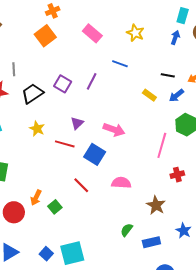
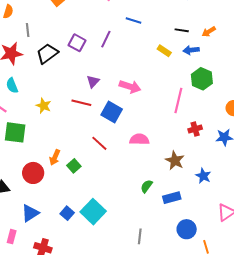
blue arrow: (176, 96) -> (191, 50), turned 35
yellow star: (37, 129) -> (43, 106), moved
blue star: (184, 231) -> (203, 176), moved
cyan square: (72, 253) -> (93, 212), turned -30

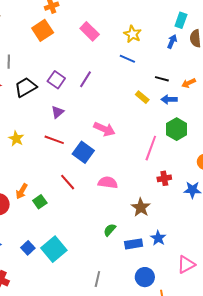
blue line: (133, 20) -> (127, 59), moved
purple triangle: (93, 81) -> (58, 112), moved
blue star: (203, 176) -> (158, 238), moved

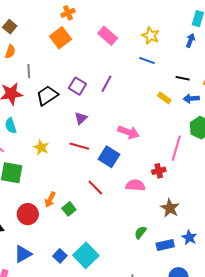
red cross: (164, 178) -> (159, 171), moved

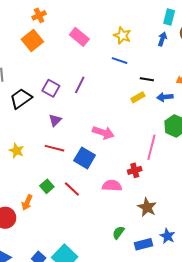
black line: (183, 78) -> (147, 79), moved
yellow rectangle: (164, 98) -> (138, 97), turned -64
green square: (69, 209) -> (47, 186), moved

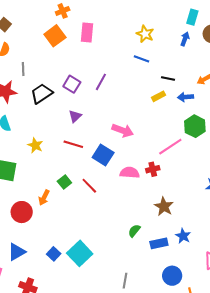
pink rectangle: (79, 37) -> (87, 33), moved, turned 54
pink line: (151, 147) -> (170, 147), turned 40
pink semicircle: (112, 186) -> (130, 173), moved

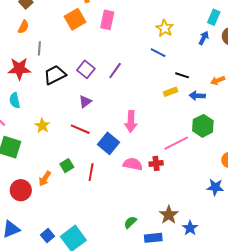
pink arrow: (123, 130) -> (131, 121), turned 65
red line: (89, 186) -> (91, 172), turned 48
brown star: (164, 206) -> (169, 215), moved
blue star: (183, 236) -> (190, 228), moved

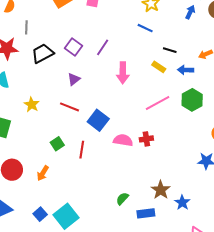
yellow rectangle: (171, 92) -> (159, 67), turned 56
pink arrow: (131, 121) -> (123, 73), moved
pink line: (176, 143) -> (158, 103), moved
orange arrow: (45, 179) -> (43, 173), moved

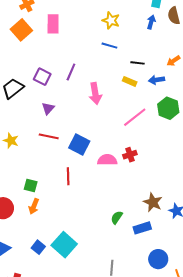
green square: (57, 144) -> (31, 186), moved, turned -32

